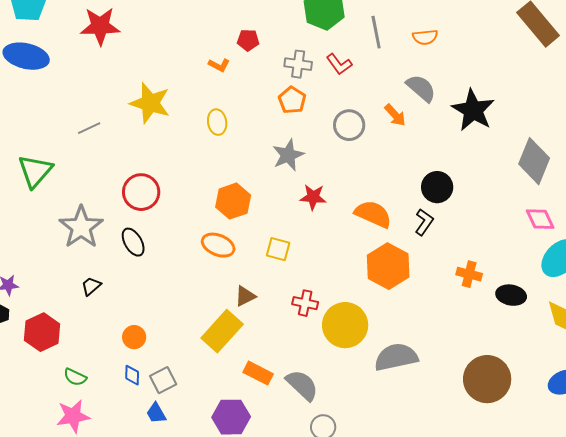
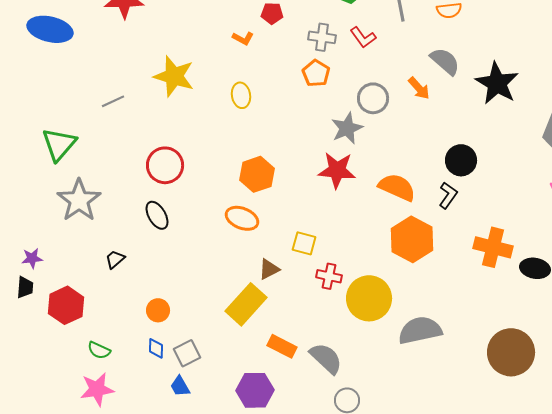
gray star: (288, 155) -> (347, 128), moved
red star: (313, 197) -> (337, 170), size x1.4
gray star: (81, 227) -> (79, 200), moved
yellow square: (278, 249) -> (304, 243), moved
orange cross: (469, 274) -> (493, 247), size x1.5

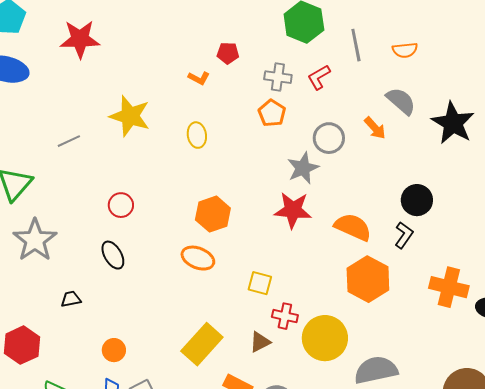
red L-shape: (363, 37) -> (319, 77), turned 96
red circle: (165, 165) -> (121, 205), size x0.7
black trapezoid: (115, 259) -> (71, 299), turned 30
brown triangle: (269, 269) -> (260, 342), moved

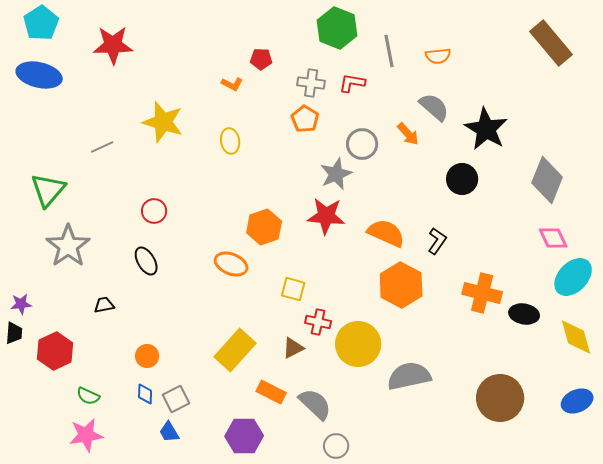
red L-shape: (319, 77) -> (352, 83), turned 40
black circle: (417, 200) -> (462, 179), moved
orange hexagon: (213, 214) -> (264, 227), moved

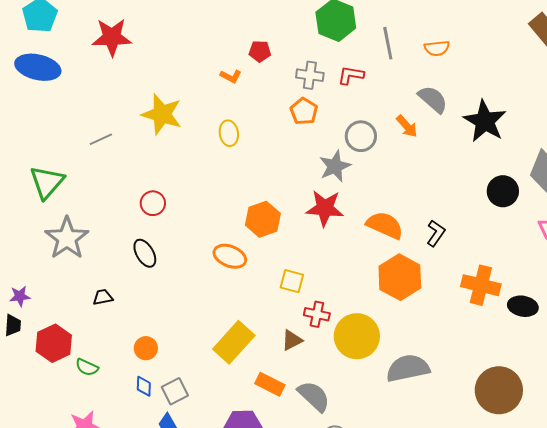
black circle: (462, 179) -> (503, 191), moved
green semicircle: (88, 396) -> (87, 367), moved

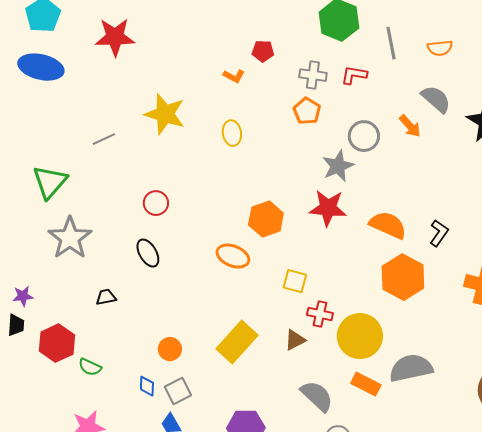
orange circle: (146, 348) -> (170, 349), moved
orange rectangle: (270, 384) -> (366, 384), moved

